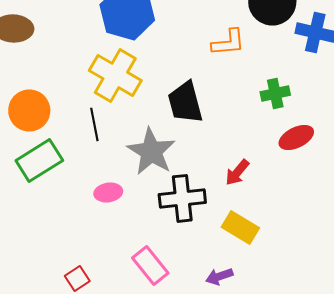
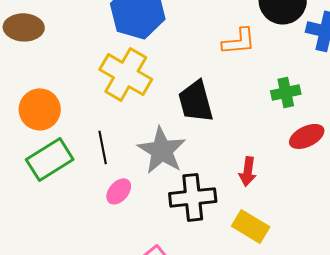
black line: (94, 124) -> (103, 147), moved
red arrow: (237, 172) -> (248, 171), turned -32
pink ellipse: (108, 192) -> (119, 191), turned -40

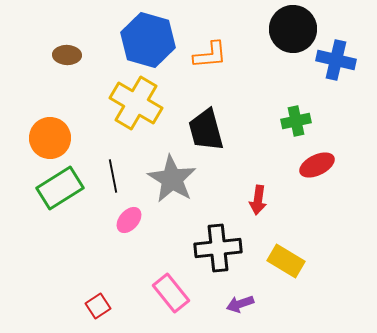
brown ellipse: (24, 27) -> (67, 55), moved, size x0.7
orange L-shape: (239, 41) -> (210, 55), moved
black cross: (193, 197) -> (218, 248), moved
yellow rectangle: (251, 226) -> (286, 261), moved

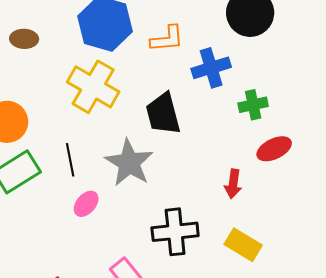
blue cross: (336, 60) -> (211, 68), moved, turned -30
red arrow: (258, 200) -> (233, 184), moved

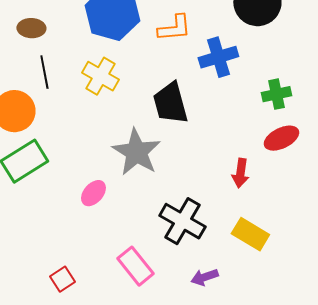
yellow cross: (93, 87) -> (100, 76), size x0.7
green cross: (253, 105) -> (276, 94), moved
black line: (70, 160) -> (44, 72), moved
black cross: (175, 232) -> (182, 221), turned 36

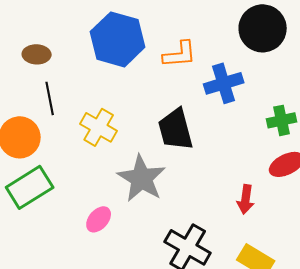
yellow cross: (100, 76) -> (99, 127), moved

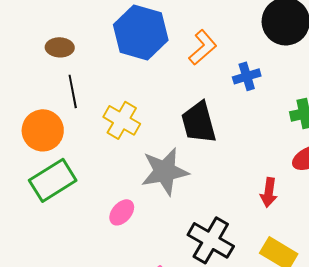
orange L-shape: (180, 54) -> (203, 47), turned -36
blue cross: (224, 83) -> (247, 76), size x0.7
gray star: (142, 178) -> (165, 171), turned 30

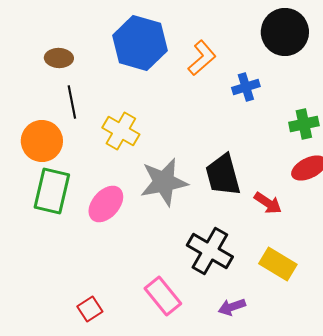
black trapezoid: (199, 122) -> (223, 175), moved
green rectangle: (53, 180) -> (52, 191), turned -45
red arrow: (269, 192) -> (268, 203), turned -64
pink ellipse: (122, 212) -> (106, 204), moved, size x1.4

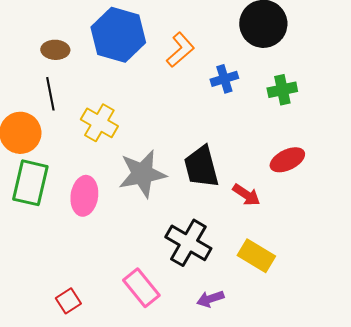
brown ellipse: (59, 58) -> (55, 50), moved
green cross: (304, 124) -> (282, 90), moved
pink ellipse: (106, 204) -> (84, 196), turned -33

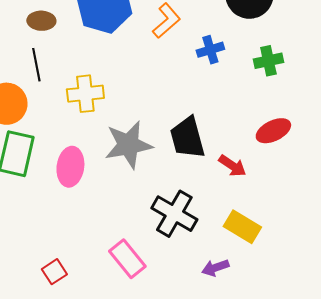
yellow cross: (99, 123) -> (85, 94), turned -36
purple arrow: (210, 299) -> (215, 268), moved

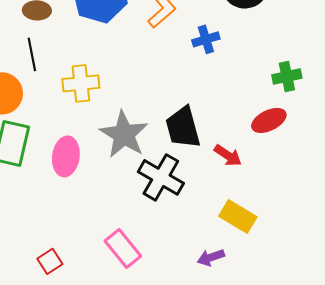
green cross: (268, 61) -> (287, 76), moved
gray star: (128, 145) -> (124, 134), turned -30
black cross: (174, 214) -> (161, 177), moved

